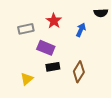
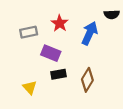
blue arrow: (81, 30) -> (90, 33), size x1.5
yellow triangle: (27, 79) -> (30, 88), turned -32

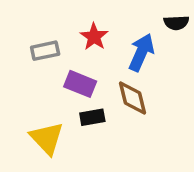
brown diamond: (87, 80) -> (133, 98), moved, turned -45
yellow triangle: (30, 88) -> (47, 138), size x1.5

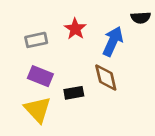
purple rectangle: (80, 84) -> (40, 76), moved

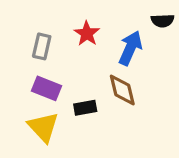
gray rectangle: (36, 40) -> (42, 46), turned -65

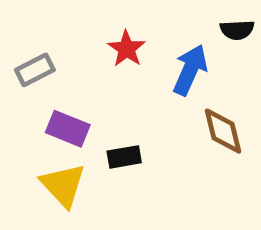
gray rectangle: (42, 46) -> (35, 70), moved, turned 50
brown diamond: (122, 90) -> (223, 131), moved

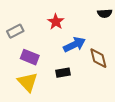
blue arrow: (190, 70) -> (74, 45), moved, turned 40
black rectangle: (124, 157) -> (63, 73), moved

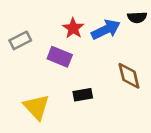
blue arrow: (74, 45) -> (106, 30), moved
purple rectangle: (30, 57) -> (60, 57), moved

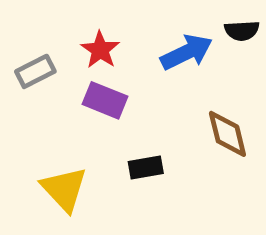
red star: (73, 28) -> (100, 50), moved

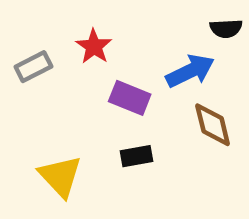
blue arrow: (187, 52) -> (190, 71), moved
purple rectangle: (105, 100) -> (130, 98), moved

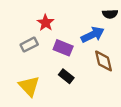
gray rectangle: (33, 67) -> (29, 45), moved
black rectangle: (136, 156) -> (66, 76), turned 48

